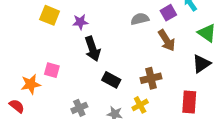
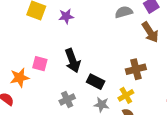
black arrow: (93, 49) -> (73, 61), moved
black rectangle: (111, 80) -> (96, 82), moved

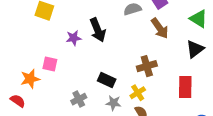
purple star: (66, 16) -> (74, 38), moved
black arrow: (73, 61) -> (98, 30), moved

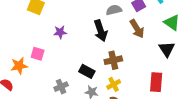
black arrow: (98, 30) -> (101, 31), moved
black triangle: (195, 49) -> (167, 49), turned -30
brown cross: (147, 66) -> (113, 60), moved

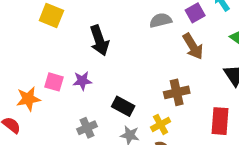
black arrow: (101, 31) -> (99, 40), moved
purple star: (60, 32) -> (82, 81), moved
brown cross: (113, 60) -> (177, 92), moved

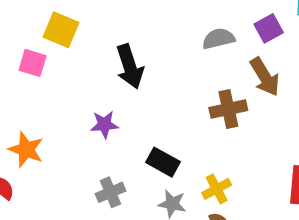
pink square: (54, 82) -> (33, 63), moved
brown cross: (177, 92) -> (228, 109), moved
orange star: (28, 99) -> (26, 150), turned 30

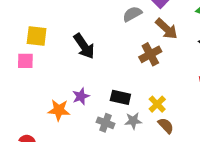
purple star: (104, 124) -> (81, 96), moved
orange star: (26, 150) -> (59, 110), moved
gray cross: (110, 192) -> (106, 123), moved, turned -30

